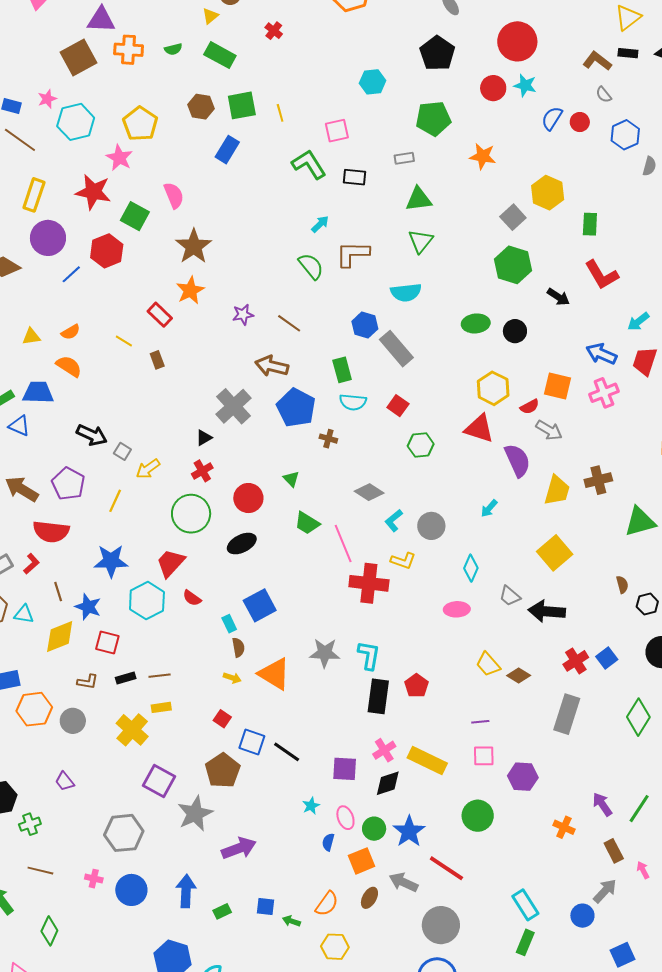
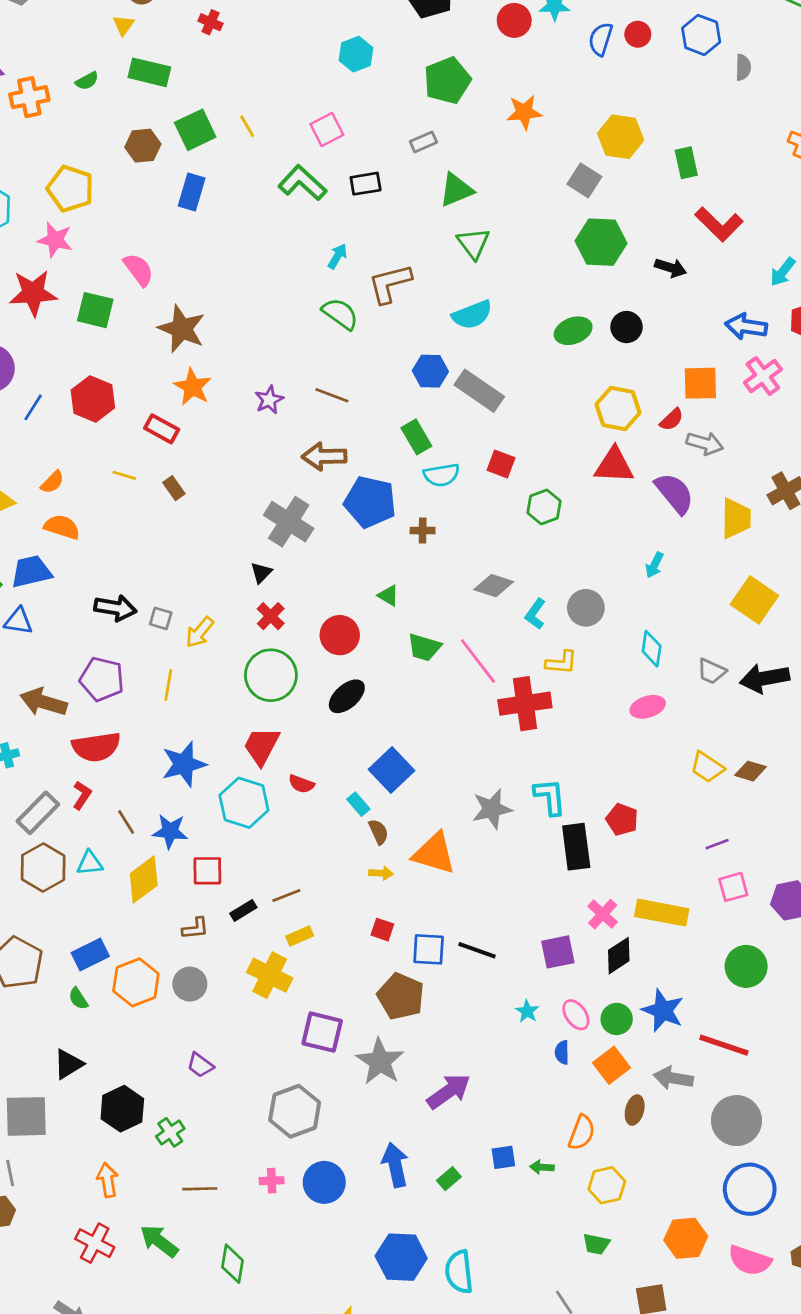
red hexagon: (107, 251) -> (93, 399), moved

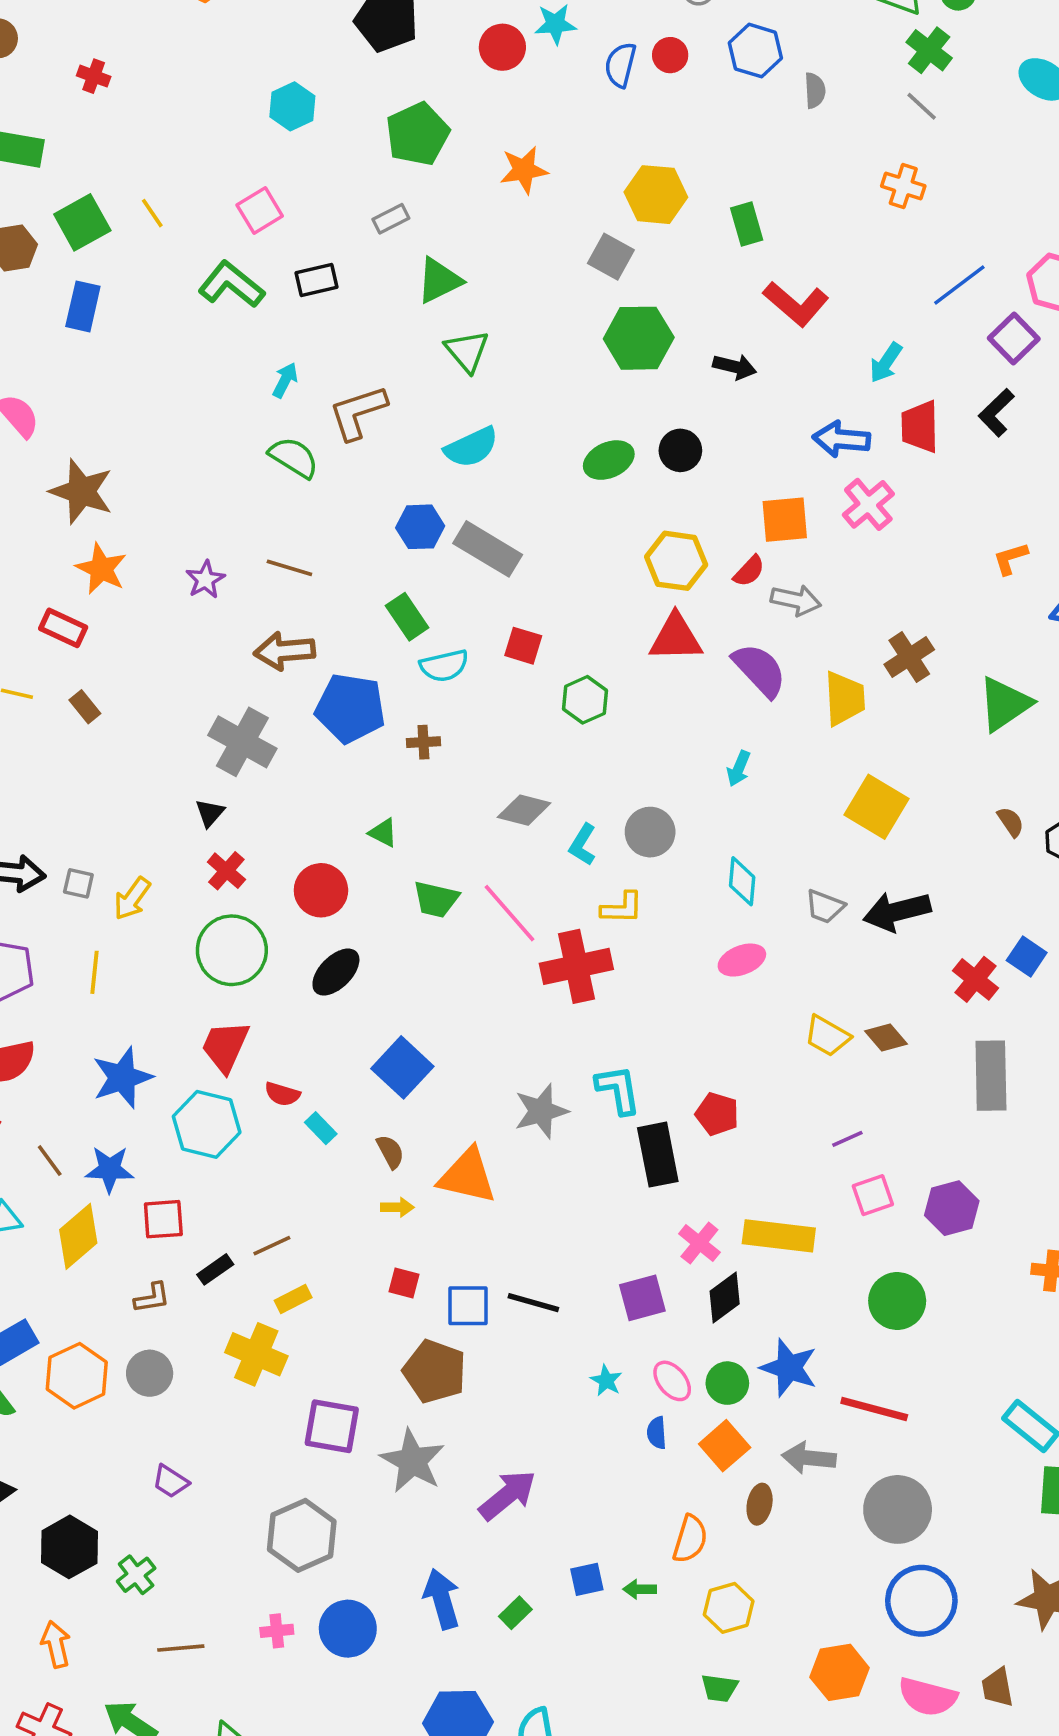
brown diamond: (750, 771) -> (886, 1038), turned 36
cyan rectangle: (358, 804) -> (321, 1128), moved

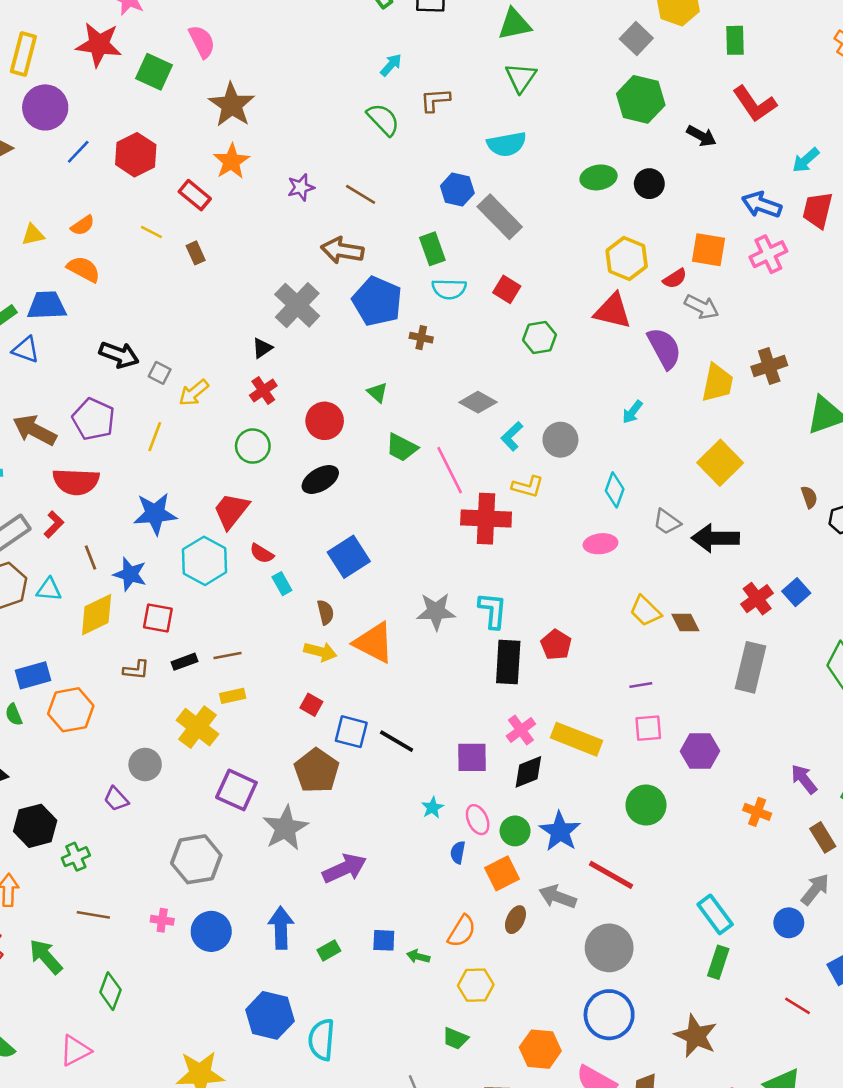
brown L-shape: (358, 412) -> (435, 100), size x0.7
green circle: (232, 950) -> (253, 446), size x0.7
yellow arrow: (397, 1207) -> (320, 652), size x1.4
gray circle: (150, 1373) -> (145, 764), moved

